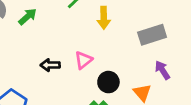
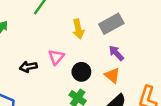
yellow arrow: (104, 18) -> (78, 29), moved
purple arrow: (162, 70) -> (116, 53), moved

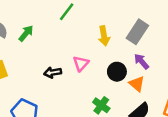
gray rectangle: (111, 24) -> (137, 32), turned -30
black circle: (81, 72) -> (117, 72), moved

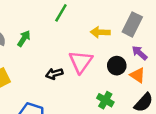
yellow arrow: (104, 36) -> (100, 32), turned 108
pink triangle: (81, 64) -> (81, 62), size x1.5

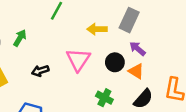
black arrow: (54, 74) -> (40, 71), moved

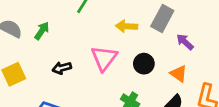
purple arrow: (138, 49) -> (185, 42), moved
orange triangle: (136, 71) -> (179, 74), moved

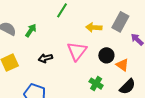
orange triangle: (179, 74) -> (122, 65), moved

